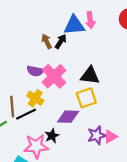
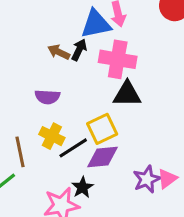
brown arrow: (47, 41) -> (59, 52), turned -32
pink cross: (54, 76) -> (118, 59), moved, turned -30
yellow square: (86, 98) -> (102, 129), moved
black line: (26, 114) -> (73, 148), moved

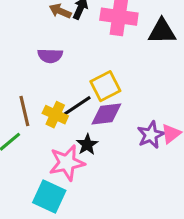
black triangle: (127, 94) -> (162, 31), moved
yellow cross: (52, 136) -> (55, 115), moved

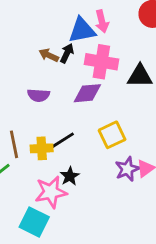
yellow square: (105, 86) -> (112, 135), moved
purple diamond: (106, 114) -> (87, 93), moved
yellow cross: (55, 115) -> (42, 148), turned -30

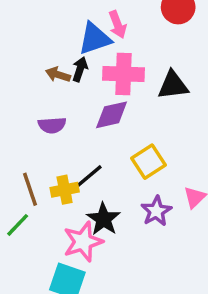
purple star: (127, 169) -> (156, 211), moved
black star: (70, 176) -> (103, 219), size x1.4

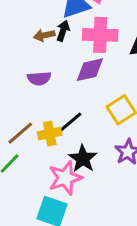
brown arrow: (58, 75) -> (44, 35), turned -30
brown line: (30, 189) -> (20, 133), turned 68

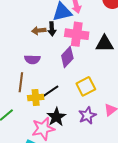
black arrow: (63, 31) -> (52, 29), turned 152
purple diamond: (90, 70) -> (67, 57), turned -40
brown line: (20, 133) -> (21, 82), moved, turned -48

